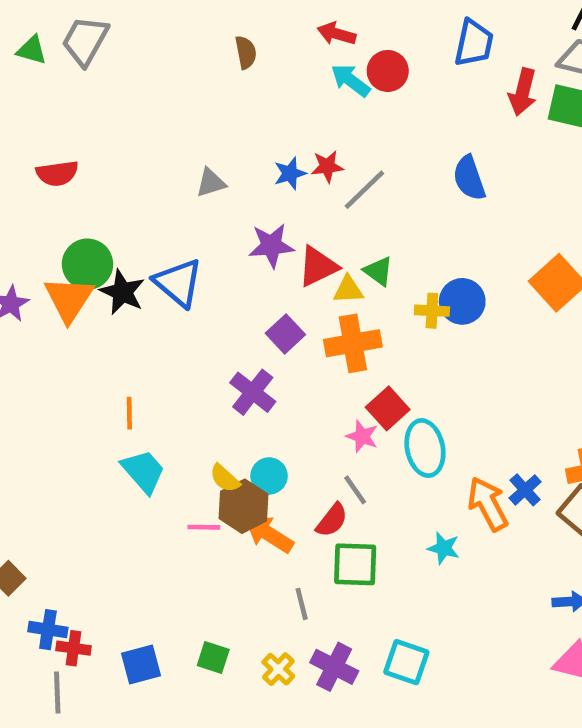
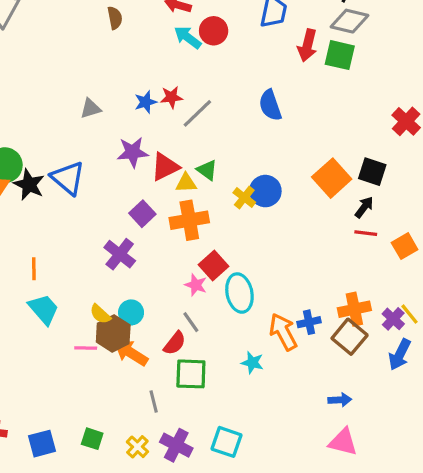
yellow cross: (432, 311) -> (244, 198), turned 35
blue cross: (525, 490) -> (309, 322), turned 30

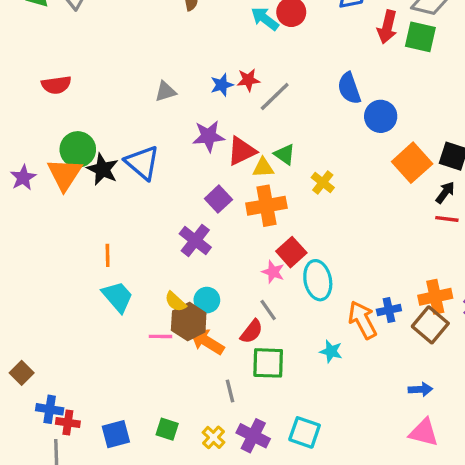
blue circle: (265, 191) -> (381, 116), moved

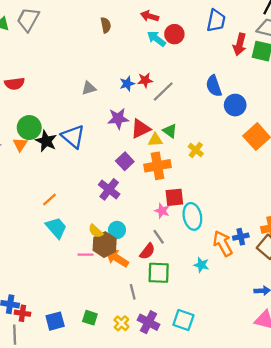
orange triangle: (65, 174) -> (20, 144), size x0.6
red square: (291, 252) -> (174, 197), turned 36
orange line: (108, 255) -> (49, 200), turned 49

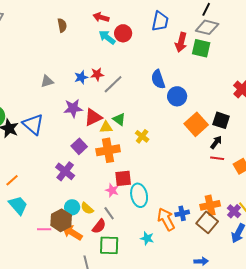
yellow semicircle: (96, 231) -> (87, 208), moved

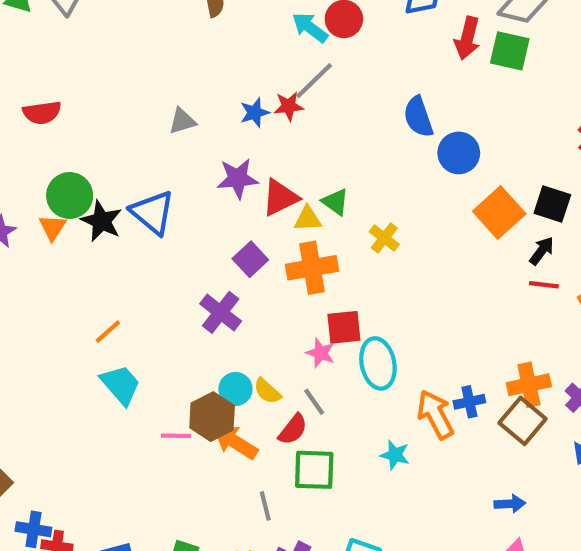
gray line: (113, 84) -> (314, 81), moved

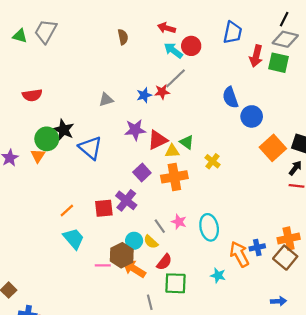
black star: (101, 221) -> (64, 130), moved
red square: (344, 327) -> (104, 208), moved
gray line: (314, 402) -> (160, 226), moved

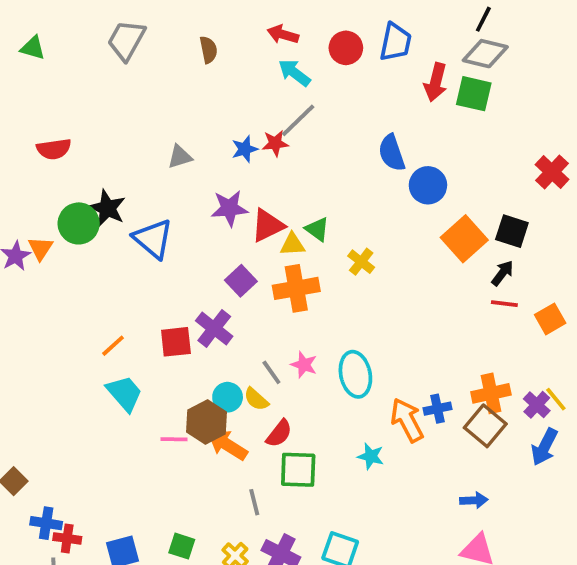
gray trapezoid: (46, 31) -> (126, 40), moved
red circle: (191, 46) -> (346, 48), moved
orange triangle: (38, 156) -> (40, 248), moved

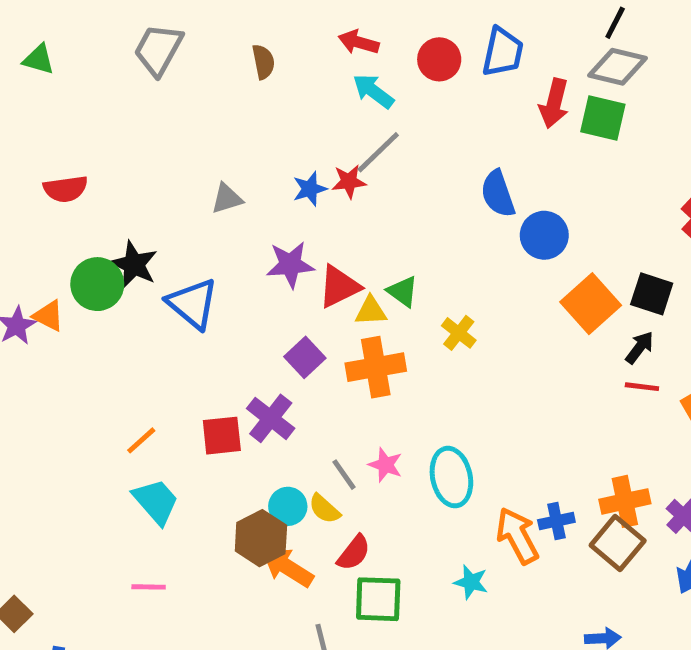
orange triangle: (40, 248) -> (48, 316), turned -36
pink line: (174, 439) -> (149, 587), moved

